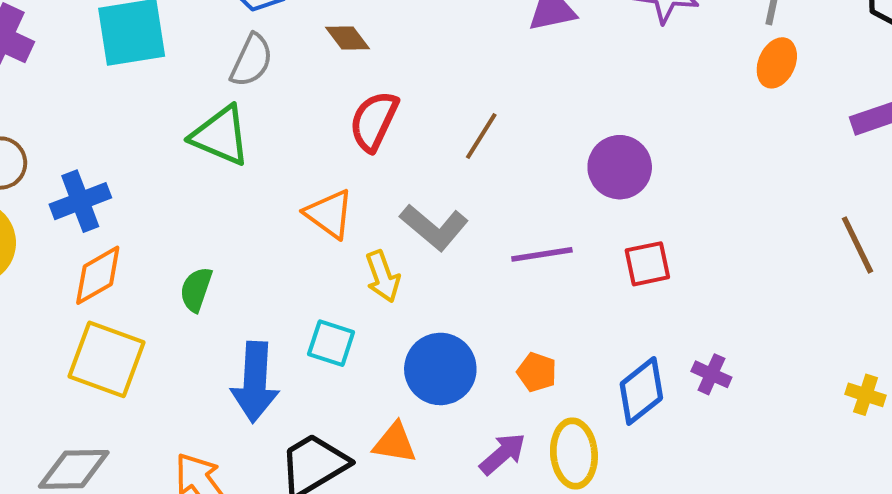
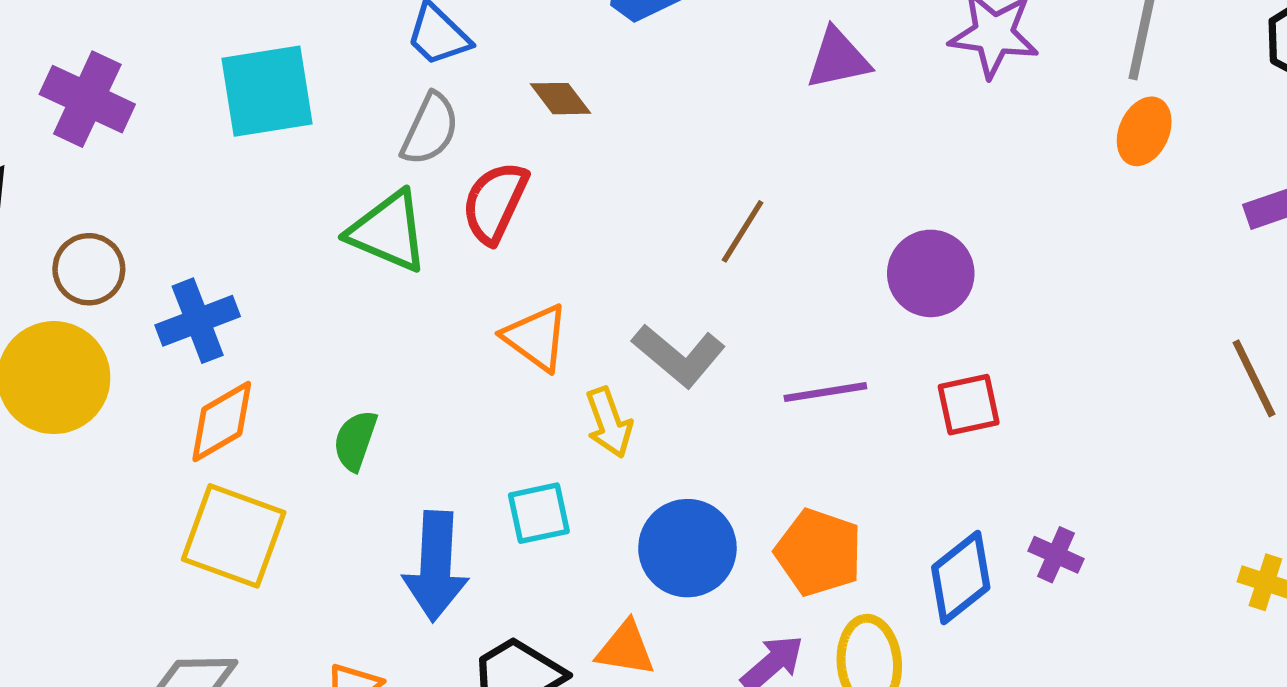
red semicircle: (374, 121) -> (495, 202), moved
cyan square: (331, 343) -> (539, 513), turned -30
orange pentagon: (537, 372) -> (819, 552), size x1.6

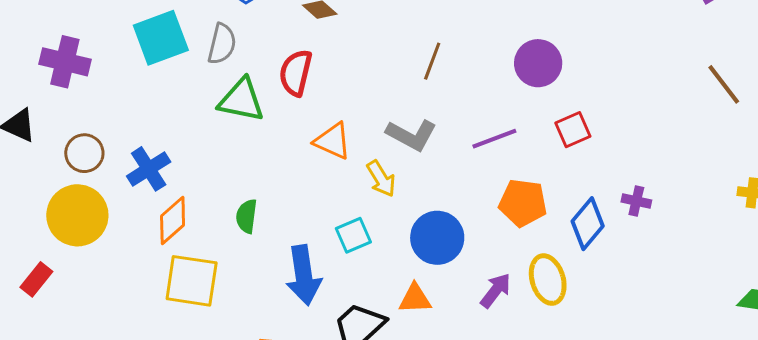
gray semicircle: (430, 129) -> (222, 44), moved
orange pentagon: (819, 552) -> (523, 203), moved

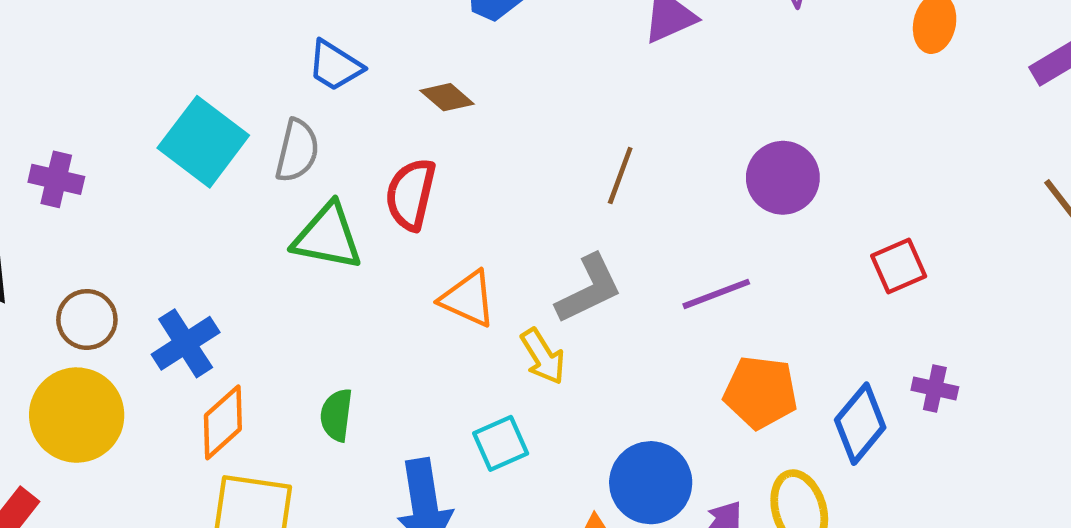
cyan square: (161, 38) -> (203, 142), turned -32
purple cross: (65, 62) -> (56, 179), size x0.7
red square: (573, 130) -> (899, 266), moved
gray L-shape: (411, 135) -> (589, 289), turned -54
blue circle: (437, 238) -> (651, 483), moved

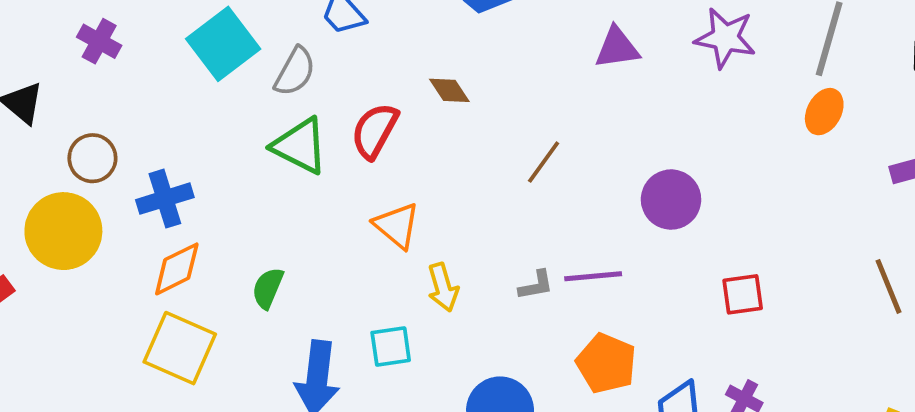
brown diamond: (447, 97) -> (449, 90), moved
gray L-shape: (589, 289) -> (536, 285), moved, size x0.6

